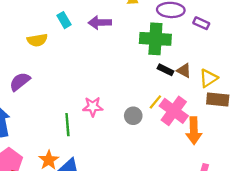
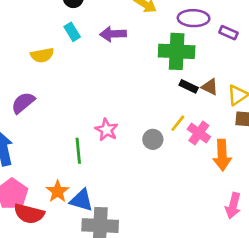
pink star: (93, 107) -> (107, 130), turned 30
pink cross: (174, 111) -> (199, 133), size x0.7

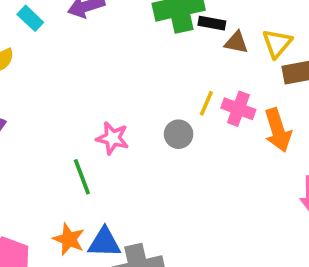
black rectangle: (189, 86) -> (212, 23), moved

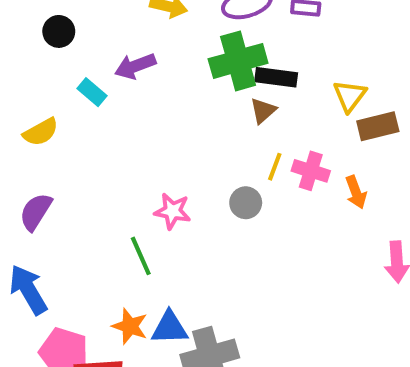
cyan rectangle: (30, 18) -> (92, 92), moved
black rectangle: (212, 23) -> (276, 77), size x1.4
brown triangle: (236, 43) -> (263, 111), moved, turned -50
orange arrow: (278, 130) -> (356, 192), size x0.7

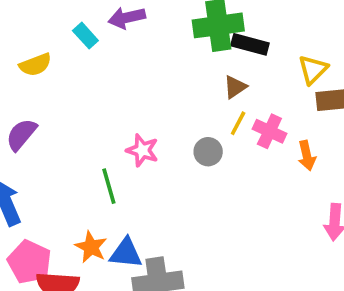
brown triangle: (263, 111) -> (235, 87), moved

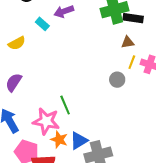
brown triangle: (235, 87) -> (128, 42), turned 32
pink star: (142, 150) -> (46, 121), moved, size x1.5
blue triangle: (126, 253) -> (79, 141), turned -30

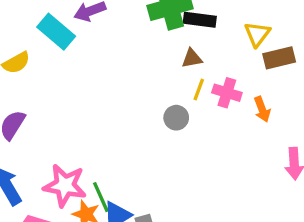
cyan rectangle: (42, 24) -> (56, 32), size x1.6
green line: (65, 105) -> (101, 197), moved

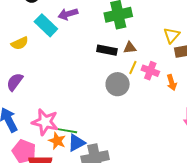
black rectangle: (200, 20) -> (107, 50), moved
gray circle: (176, 118) -> (118, 84), size x1.5
green line: (101, 197) -> (67, 131), turned -60

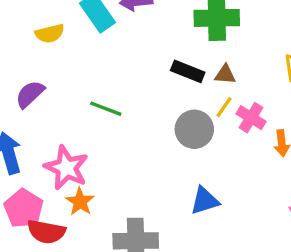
green line: (67, 131) -> (106, 109), moved
blue triangle: (76, 143) -> (205, 201), moved

